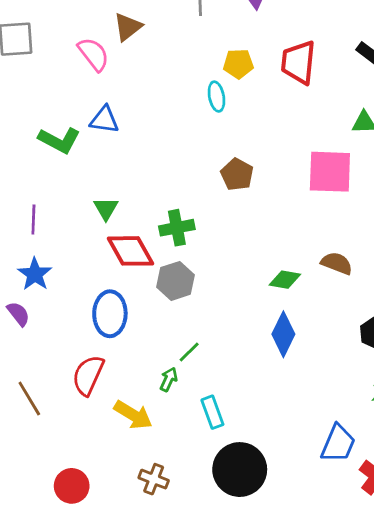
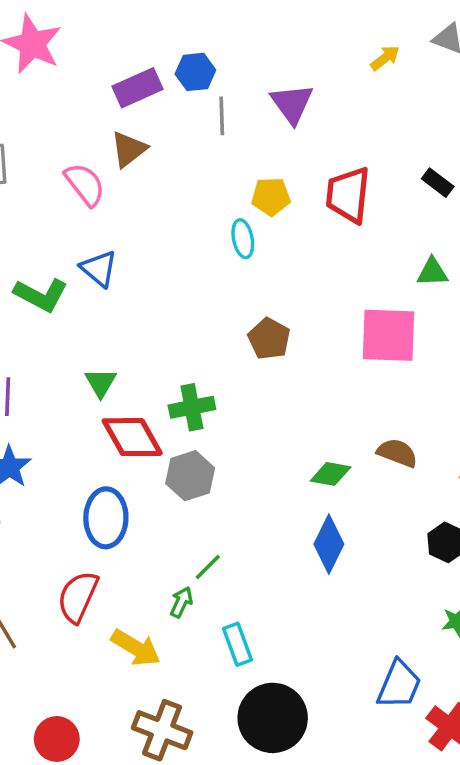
blue triangle: (104, 120) -> (99, 269), turned 32
brown cross: (154, 479) -> (162, 730), size x1.5

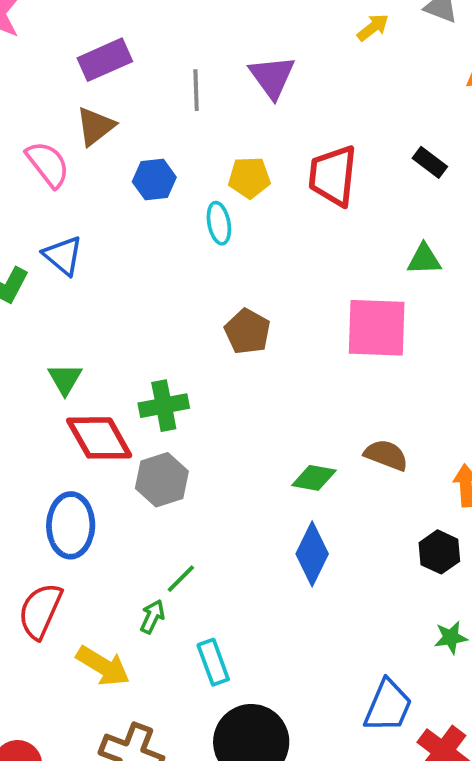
blue hexagon: (195, 72) -> (154, 179), moved

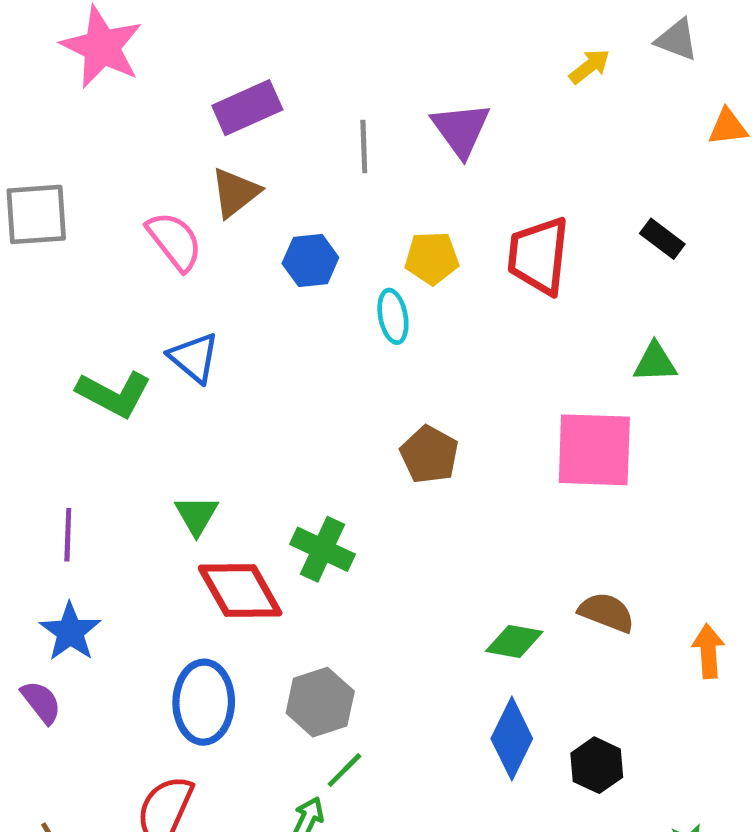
green cross: (164, 406) -> (323, 549), turned 36
gray hexagon: (162, 480) -> (320, 702), moved
black hexagon: (439, 552) -> (597, 765), moved

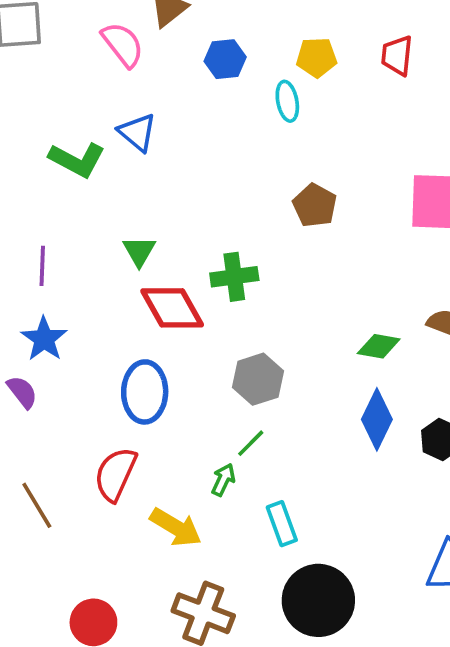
red trapezoid: (539, 256) -> (397, 56), size x0.7
green cross: (323, 549) -> (234, 277), turned -33
gray hexagon: (320, 702) -> (258, 379), moved

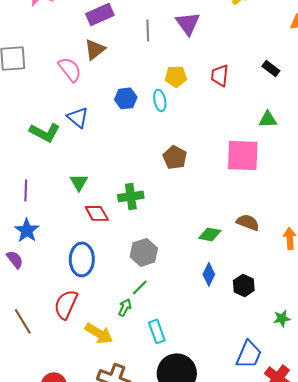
blue hexagon: (225, 59) -> (126, 98), moved
red diamond: (172, 308) -> (97, 213), size x0.7
blue diamond: (377, 419) -> (209, 274), size x0.7

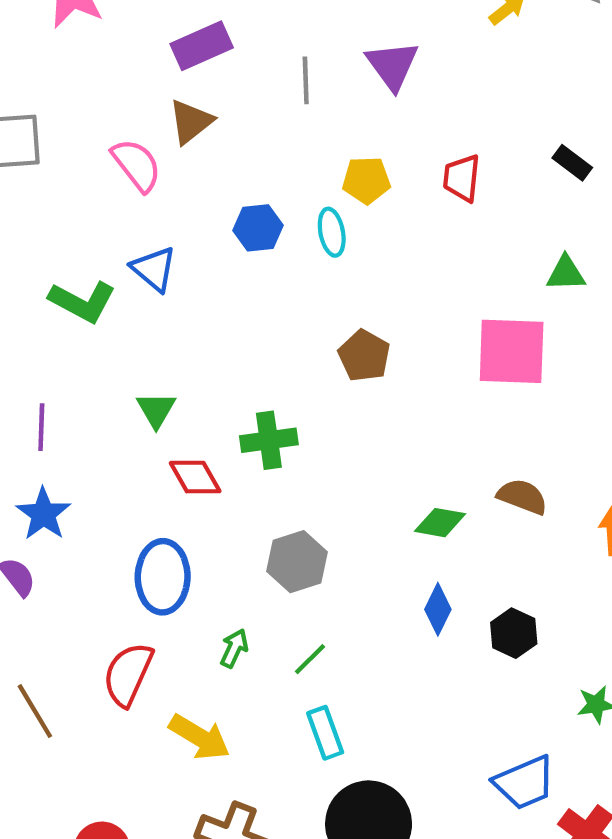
green line: (140, 287) -> (310, 659), moved
green arrow: (125, 307) -> (234, 648), moved
blue trapezoid: (249, 354) -> (525, 783), turned 44

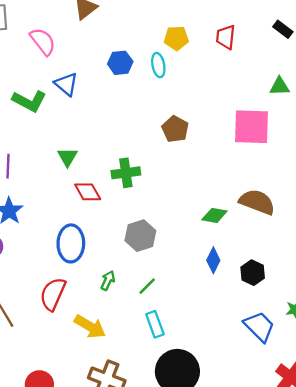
pink semicircle: (137, 165) -> (43, 42), moved
brown semicircle: (522, 497) -> (257, 202), size x1.4
blue trapezoid: (525, 783) -> (259, 327), moved, turned -112

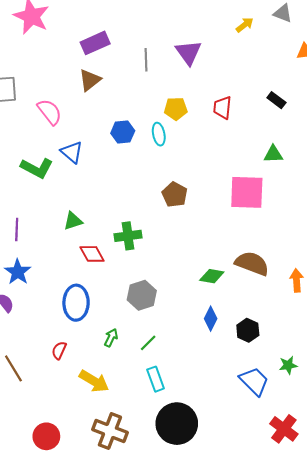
green triangle: (67, 157) -> (73, 221), turned 42
red semicircle: (53, 294) -> (59, 350), size x0.6

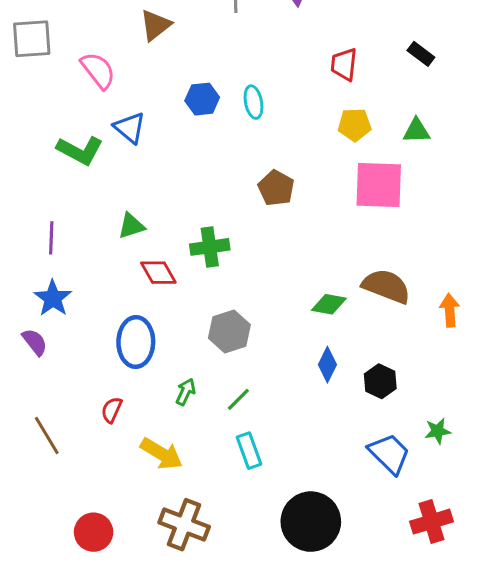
yellow pentagon: (176, 109) -> (355, 125), moved
black circle: (177, 424) -> (311, 522), moved
red cross: (284, 429) -> (432, 522), turned 36

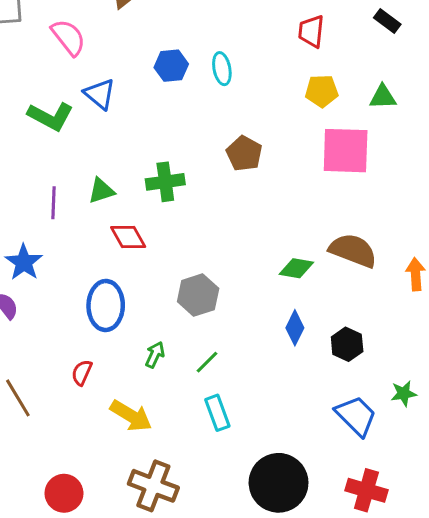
purple line: (51, 238) -> (54, 203), moved
green cross: (210, 247) -> (165, 182), moved
red cross: (432, 522) -> (366, 490), moved, turned 33

